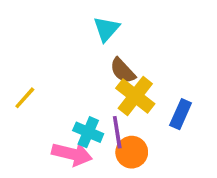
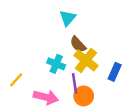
yellow line: (25, 98) -> (16, 80), moved
cyan cross: (88, 132) -> (56, 64), moved

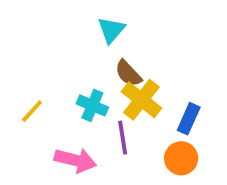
yellow line: (16, 80) -> (32, 111), moved
orange circle: (84, 96) -> (181, 158), moved

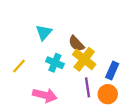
cyan triangle: (111, 30) -> (44, 32), moved
purple line: (123, 138) -> (87, 87), moved

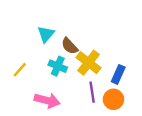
brown semicircle: (76, 44) -> (70, 46), moved

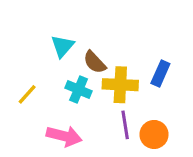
yellow cross: (89, 63) -> (120, 85), turned -35
blue rectangle: (118, 74) -> (160, 73), moved

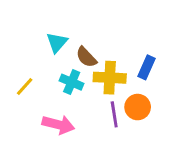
orange circle: (154, 134) -> (138, 107), moved

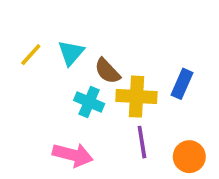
yellow line: (25, 86) -> (31, 55), moved
orange circle: (138, 107) -> (189, 157), moved

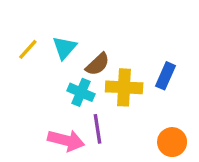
brown semicircle: (107, 71) -> (98, 64), turned -90
purple line: (142, 142) -> (98, 129), moved

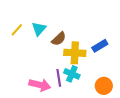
blue rectangle: (165, 76) -> (100, 46), turned 35
cyan cross: (81, 92) -> (72, 74), moved

